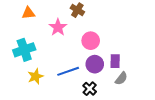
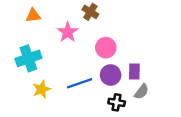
black cross: (90, 89) -> (117, 102), moved, turned -32

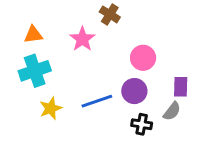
orange triangle: (33, 15) -> (33, 35), moved
pink circle: (106, 48) -> (143, 58), moved
purple rectangle: (134, 71) -> (181, 87), moved

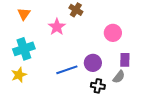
orange triangle: (33, 35) -> (24, 14), moved, turned -48
pink circle: (143, 58) -> (113, 33), moved
yellow star: (51, 108) -> (19, 75), moved

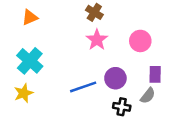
orange triangle: (24, 14) -> (30, 17), turned 32
pink star: (57, 27) -> (97, 40), moved
cyan cross: (24, 49) -> (30, 61), turned -30

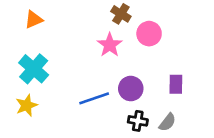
brown cross: (94, 12) -> (121, 14), moved
pink circle: (140, 41) -> (149, 34), moved
gray semicircle: (148, 96) -> (167, 122), moved

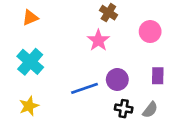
pink circle: (149, 34) -> (150, 32), moved
yellow star: (27, 105) -> (29, 106), moved

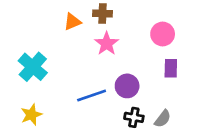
brown cross: (108, 13) -> (102, 14), moved, turned -30
orange triangle: (30, 18) -> (72, 22), moved
purple rectangle: (158, 76) -> (171, 68), moved

